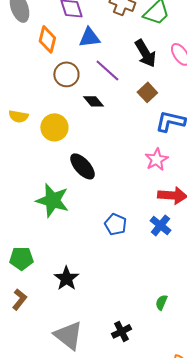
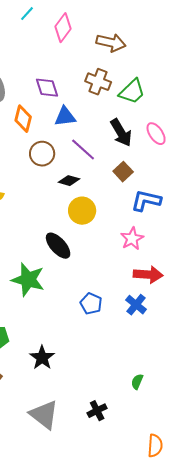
black diamond: (93, 101) -> (69, 181), turned -35
yellow circle: (54, 127) -> (82, 211), moved

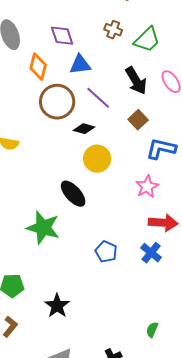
brown cross: (98, 82) -> (113, 30), size x0.7
brown circle: (42, 154) -> (57, 102), size x1.4

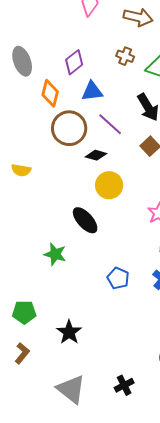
purple diamond: (62, 36) -> (74, 62), turned 70
green star: (43, 228) -> (55, 254), size x0.7

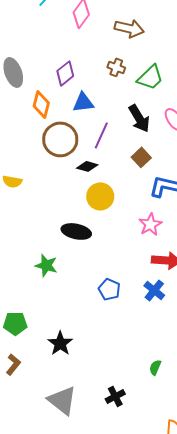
purple line: (110, 124) -> (101, 135), turned 72
black ellipse: (85, 220) -> (76, 231), turned -36

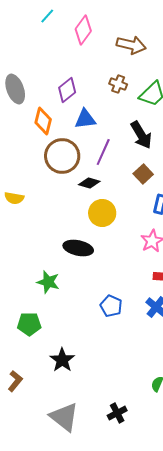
green pentagon: (15, 323) -> (29, 324), moved

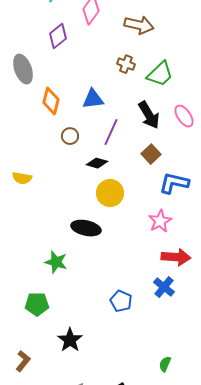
purple diamond: (67, 90) -> (58, 36), moved
brown circle: (62, 156) -> (70, 136), size x0.5
blue pentagon: (111, 306) -> (121, 301), moved

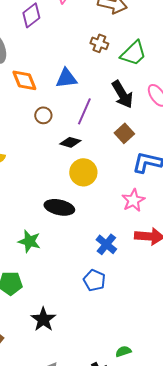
orange diamond: (51, 101) -> (24, 80), turned -36
blue cross: (164, 287) -> (106, 244), moved
green semicircle: (165, 364) -> (123, 351), moved, turned 49

